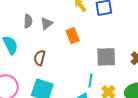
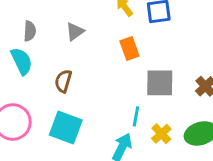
gray semicircle: (28, 21) -> (30, 31), moved
orange rectangle: (73, 36) -> (129, 49), moved

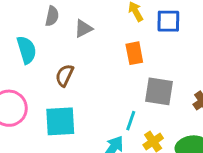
gray semicircle: (30, 31) -> (52, 16), moved
cyan square: (66, 127) -> (60, 121), turned -32

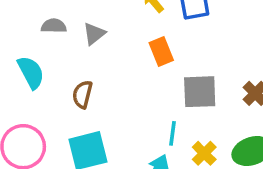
gray semicircle: (52, 16) -> (54, 26), turned -90

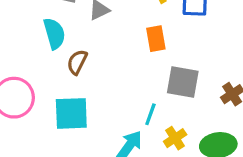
cyan semicircle: (31, 72) -> (54, 33), moved

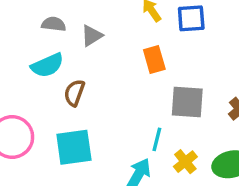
cyan semicircle: (54, 33) -> (47, 65), turned 88

